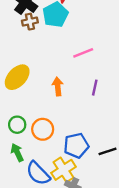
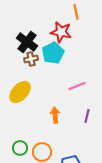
yellow ellipse: (17, 77) -> (20, 92), moved

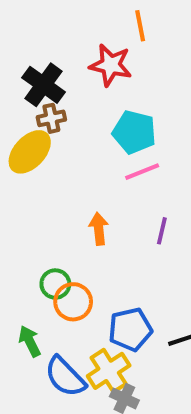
cyan pentagon: (53, 53) -> (134, 132), moved, turned -30
yellow ellipse: (20, 92) -> (30, 152), moved
green circle: (20, 148) -> (55, 284), moved

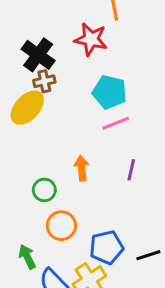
green circle: (55, 284) -> (44, 190), moved

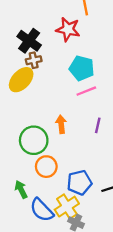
green circle: (44, 190) -> (34, 140), size x1.6

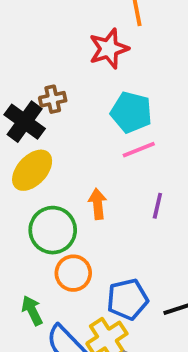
red star: (68, 29) -> (109, 49), turned -30
black cross: (29, 41) -> (25, 122), moved
yellow ellipse: (21, 80) -> (32, 170), moved

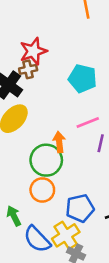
red star: (109, 49) -> (33, 51), moved
pink line: (139, 150) -> (88, 123), moved
green circle: (53, 230) -> (46, 160), moved

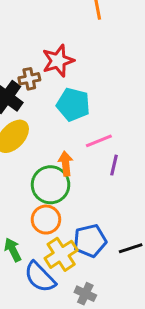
red star: (33, 51) -> (58, 61), moved
cyan pentagon: (83, 78) -> (73, 105), moved
yellow cross: (66, 235) -> (61, 254), moved

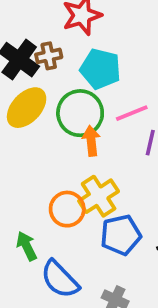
brown cross: (29, 79) -> (49, 56), moved
green circle: (51, 185) -> (80, 113), moved
yellow cross: (61, 254) -> (99, 196), moved

